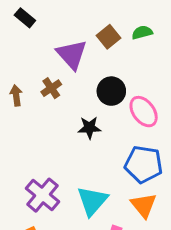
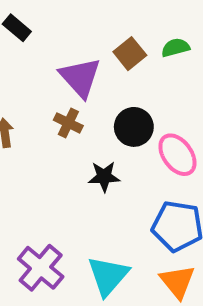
brown cross: (51, 88) -> (68, 123), moved, turned -30

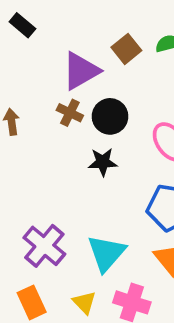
purple triangle: (80, 77) -> (81, 71), turned 42
black circle: (134, 127) -> (110, 116), moved

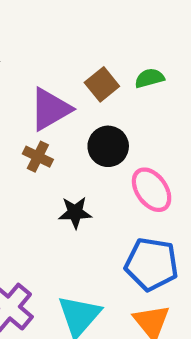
black circle: (110, 116) -> (108, 146), moved

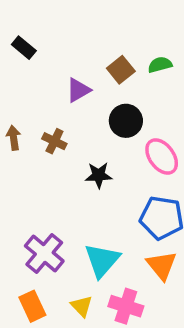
purple triangle: (50, 109) -> (78, 90), size x0.7
brown cross: (38, 157) -> (54, 141), moved

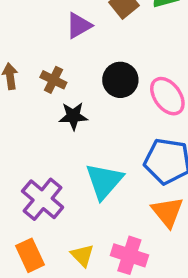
black circle: (126, 121) -> (120, 80), moved
black star: (99, 175) -> (73, 116), moved
cyan triangle: (102, 260) -> (104, 181), moved

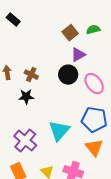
purple triangle: (79, 26) -> (78, 55), moved
black star: (73, 116) -> (26, 97), moved

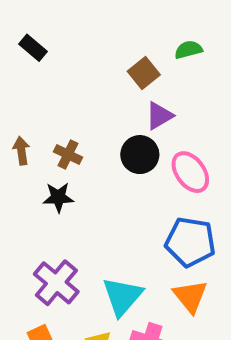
green semicircle: (93, 30) -> (188, 50), moved
cyan triangle: (59, 131) -> (122, 296), moved

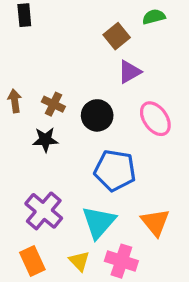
black rectangle: (33, 48) -> (24, 15), turned 45
black circle: (140, 155) -> (97, 115), moved
blue pentagon: (190, 242) -> (115, 170), moved

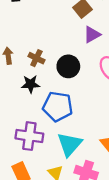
blue pentagon: (115, 170) -> (58, 107), moved
purple cross: (44, 211) -> (29, 136), turned -32

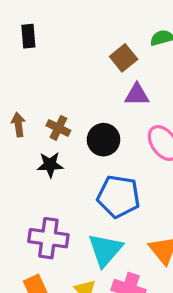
purple triangle: (92, 35) -> (137, 95), turned 30
blue pentagon: (58, 107) -> (119, 196), moved

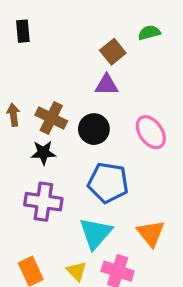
purple triangle: (137, 95) -> (107, 85), moved
brown cross: (58, 128) -> (51, 118), size x1.4
purple cross: (48, 238) -> (43, 202), moved

